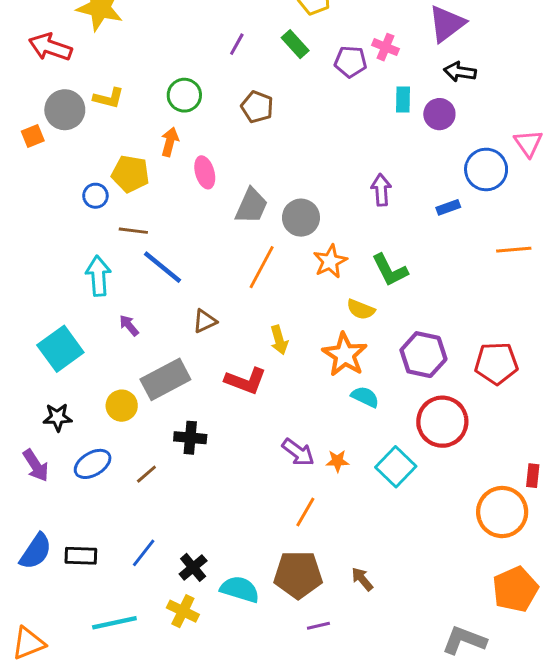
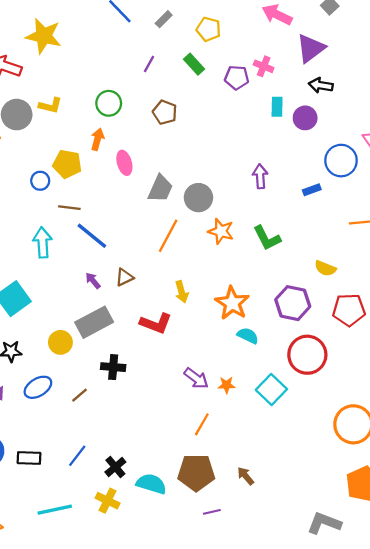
orange star: (330, 261) -> (221, 231), turned -30
yellow semicircle: (361, 309) -> (325, 268), moved
purple arrow: (129, 325) -> (93, 281), moved

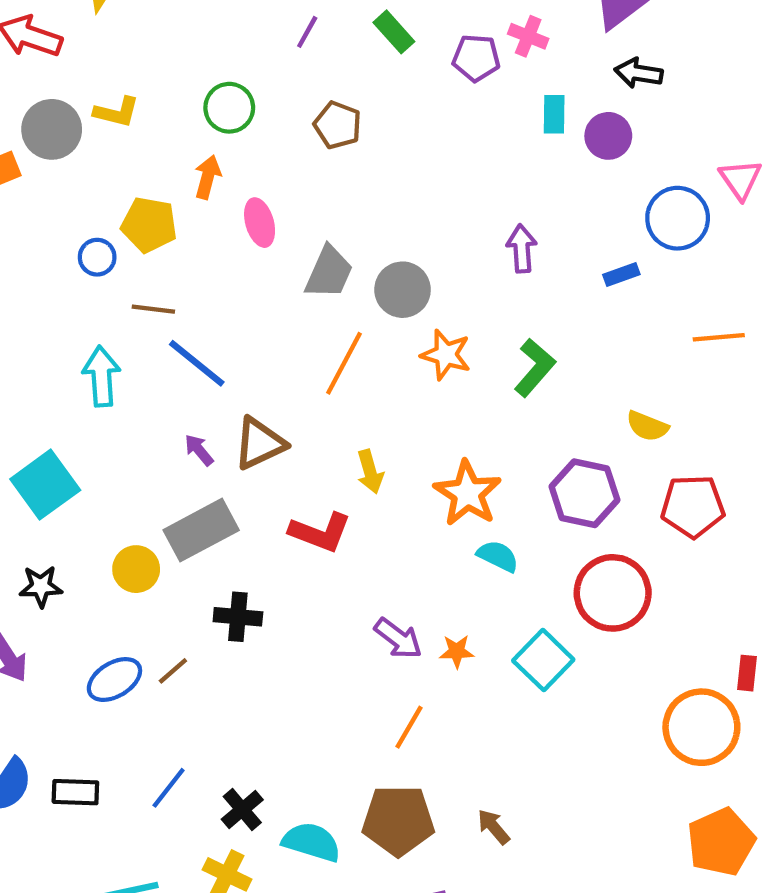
green L-shape: (267, 238) -> (535, 368), turned -112
brown triangle: (124, 277) -> (260, 443), size x1.5
blue ellipse: (38, 387) -> (114, 680), moved

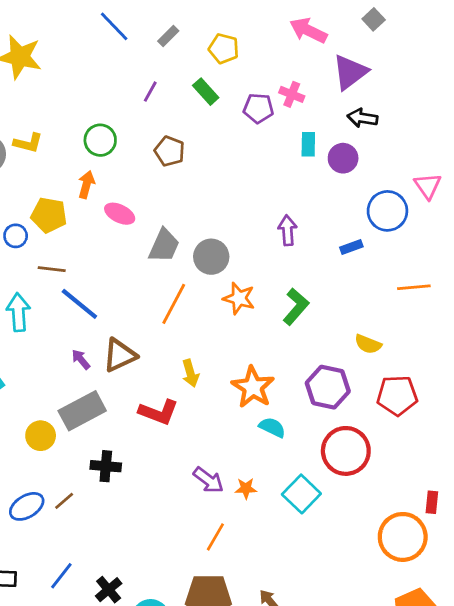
pink ellipse: (260, 223) -> (120, 214), turned -48

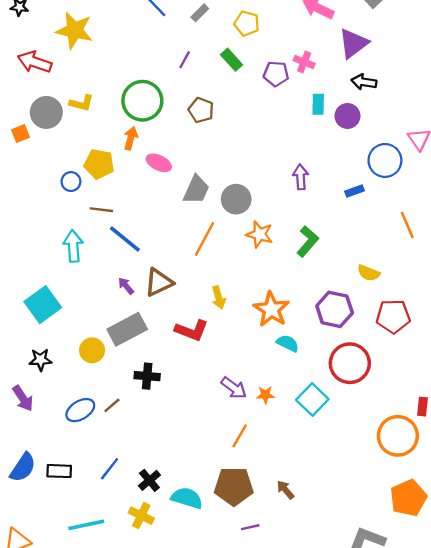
green circle: (100, 140) -> (142, 101), size x1.5
orange line: (414, 287) -> (407, 225), turned 72

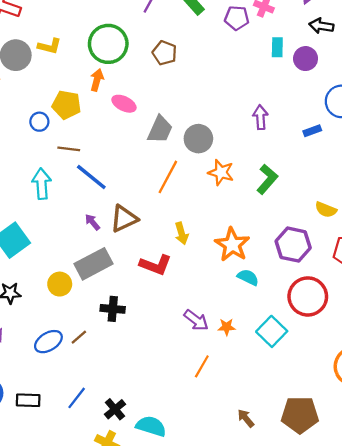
brown pentagon: (234, 486) -> (300, 415), moved

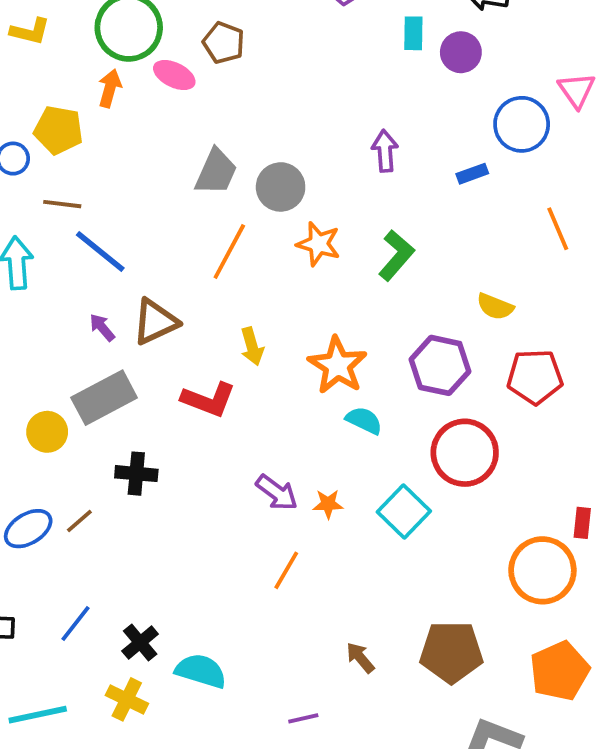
pink ellipse: (124, 104) -> (174, 75), moved

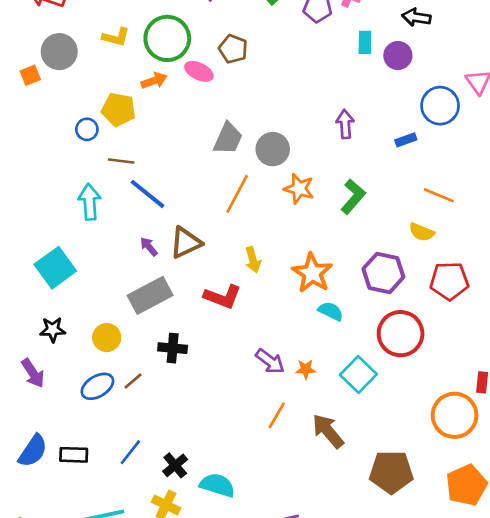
yellow L-shape: (30, 31) -> (116, 37), moved
orange arrow: (110, 88) -> (154, 81), turned 55
orange line: (558, 229) -> (439, 195), moved, turned -44
yellow circle: (47, 432) -> (107, 338), moved
brown arrow: (360, 658) -> (328, 431), moved, size x1.6

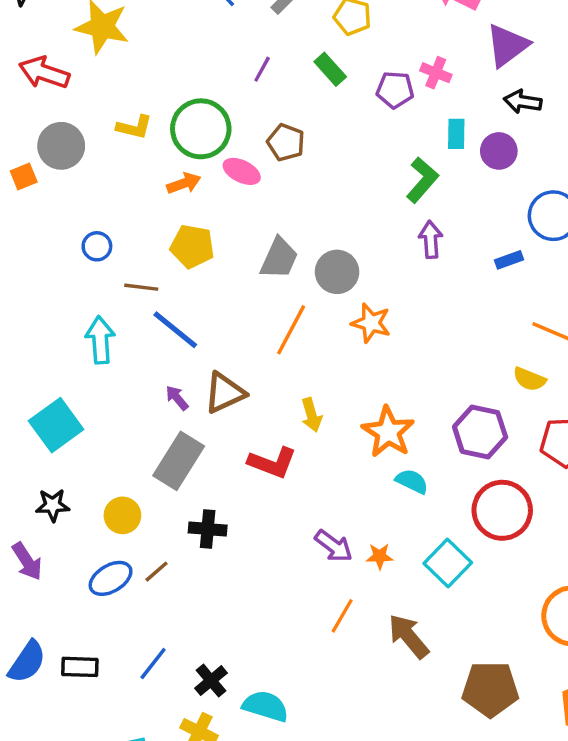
yellow pentagon: (119, 110) -> (192, 246), moved
green L-shape: (353, 197) -> (422, 180), moved
gray rectangle: (150, 295) -> (179, 461), turned -30

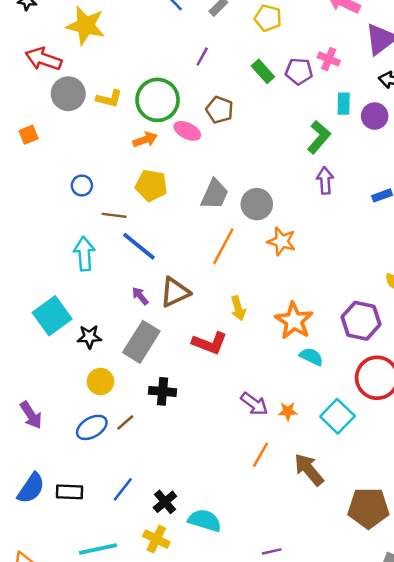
green rectangle: (330, 69) -> (263, 71), moved
gray circle: (61, 146) -> (68, 94), moved
black star: (53, 505) -> (89, 337), moved

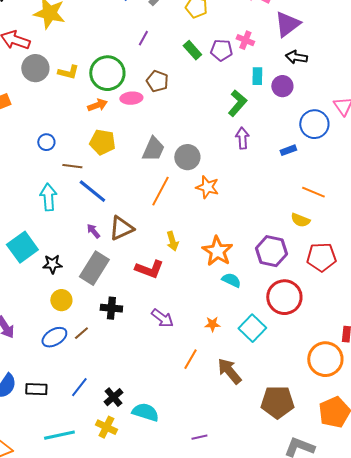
pink ellipse: (187, 131) -> (131, 98), turned -30
purple arrow: (254, 404) -> (162, 318), moved

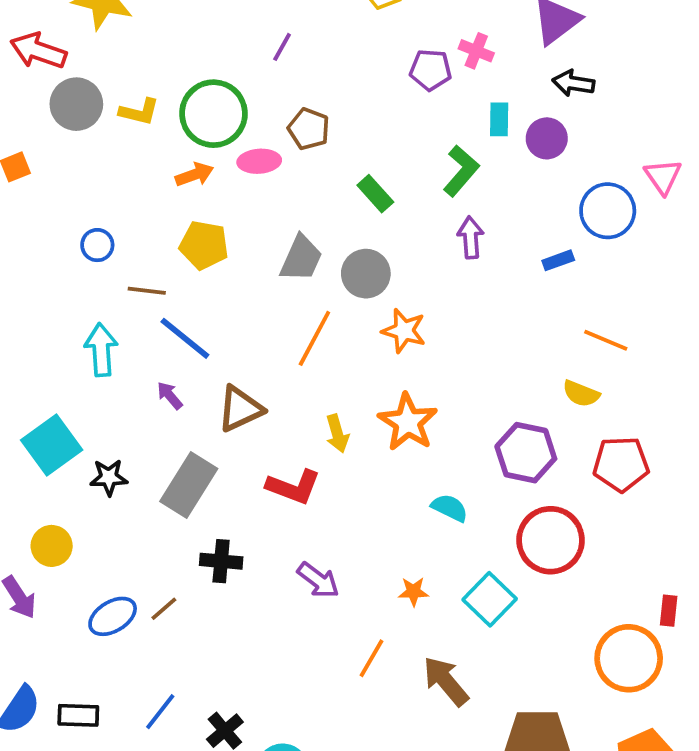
green rectangle: (192, 50) -> (375, 194), moved
purple arrow: (93, 231) -> (170, 395), moved
orange star: (217, 251) -> (408, 422), moved
yellow circle: (61, 300) -> (52, 546), moved

